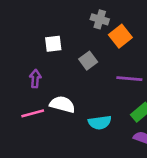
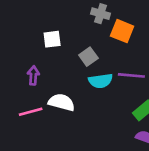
orange square: (120, 36) -> (122, 31), turned -30
cyan semicircle: (100, 122) -> (101, 81), moved

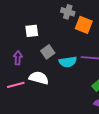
gray square: (88, 57) -> (48, 52), moved

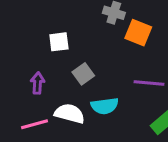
cyan semicircle: (68, 62) -> (105, 106), moved

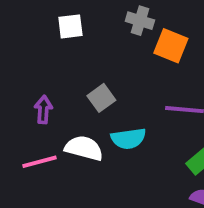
white square: (59, 42) -> (70, 26), moved

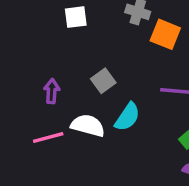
cyan semicircle: (128, 139) -> (127, 117), turned -48

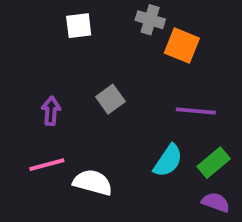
cyan semicircle: (127, 117) -> (168, 161), moved
white semicircle: (88, 126) -> (93, 182), moved

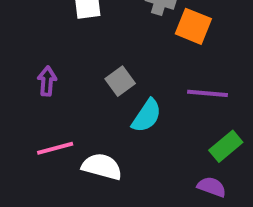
purple arrow: (51, 111) -> (47, 81), moved
cyan semicircle: (168, 161) -> (147, 116), moved
purple semicircle: (216, 202) -> (212, 187), moved

